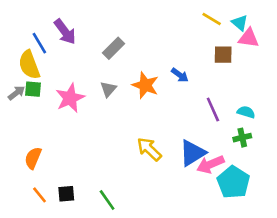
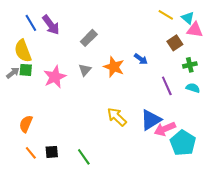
blue line: (39, 43) -> (31, 23), moved
brown square: (223, 55) -> (175, 43), turned -35
green cross: (242, 138) -> (190, 65), moved

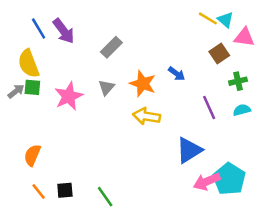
cyan triangle: (188, 18) -> (225, 20), moved
cyan semicircle: (193, 88) -> (242, 110), turned -32
yellow arrow: (117, 117) -> (146, 116), moved, turned -35
pink arrow: (165, 129) -> (207, 181), moved

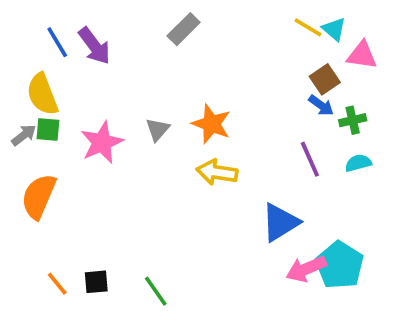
gray rectangle: (111, 47) -> (184, 29), moved
blue arrow: (177, 74) -> (321, 105), moved
orange semicircle: (32, 155) -> (39, 196), moved, size x1.4

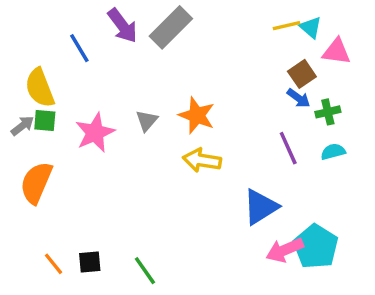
yellow line: (308, 27) -> (286, 26), turned -44
gray rectangle: (184, 29) -> (171, 27), size x1.4
blue line: (57, 42) -> (79, 48), moved
purple arrow: (94, 46) -> (123, 26), moved

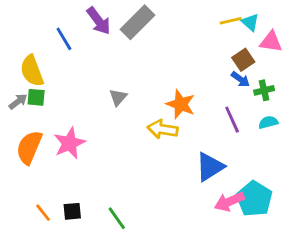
orange star: (197, 115) -> (181, 104), moved
pink star: (95, 133) -> (69, 143), moved

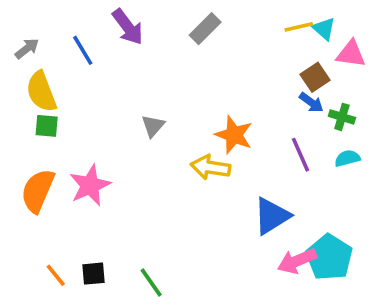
gray rectangle: (138, 22) -> (205, 29), moved, size x0.7
green cross: (264, 90) -> (342, 117), turned 30
gray arrow: (18, 101) -> (27, 48), moved

